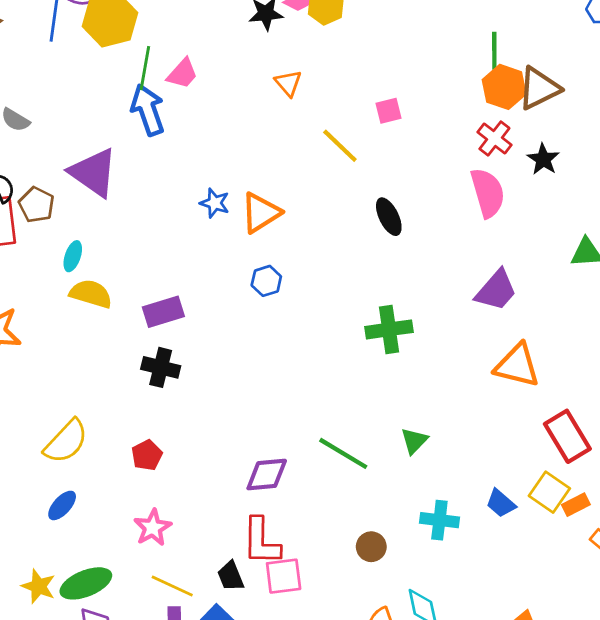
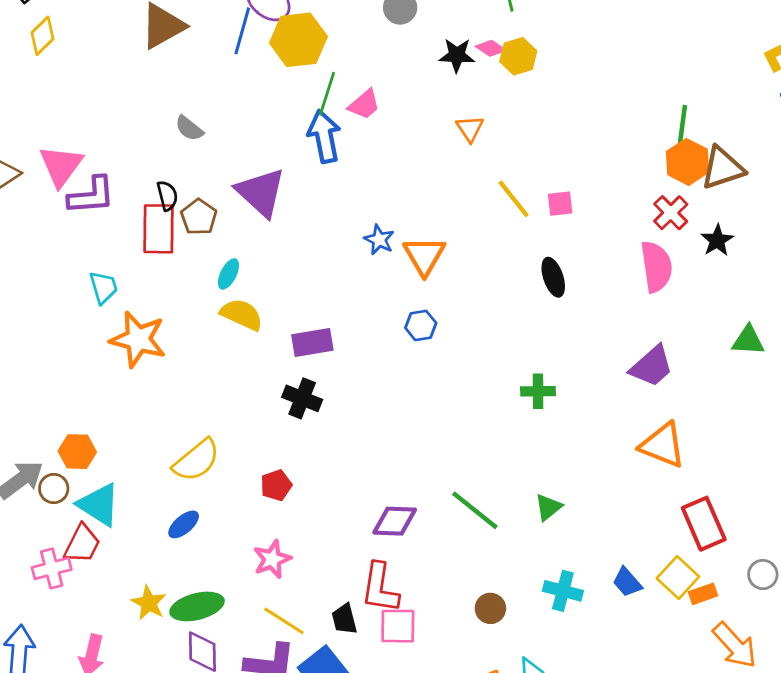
pink square: (389, 111) -> (560, 204), moved
orange triangle: (261, 213) -> (424, 256), turned -36
green cross: (389, 329) -> (538, 391), size x0.7

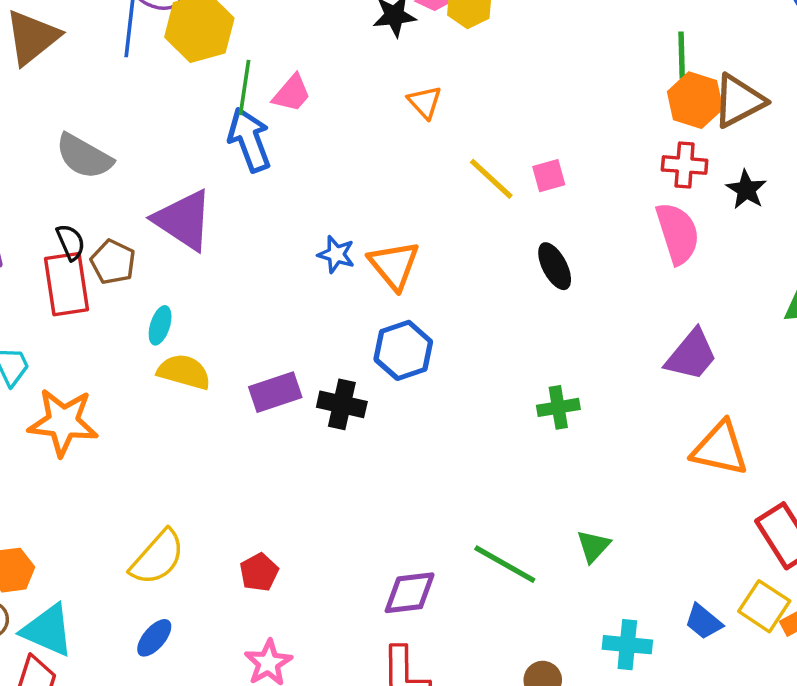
gray semicircle: (189, 128) -> (84, 156), size x1.6
red cross: (671, 213) -> (685, 165), turned -32
blue hexagon: (421, 325) -> (403, 350), size x1.5
black cross: (302, 398) -> (342, 404), moved

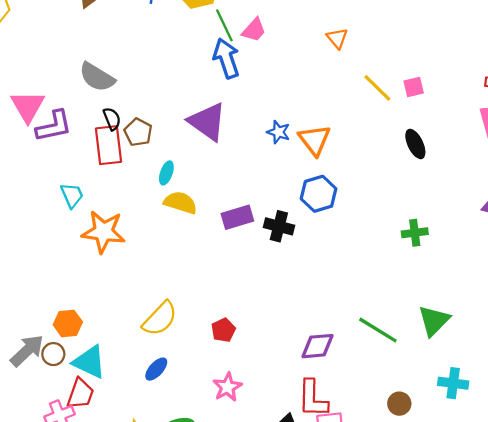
green line: (245, 88) -> (224, 25), turned -36
gray semicircle: (84, 156) -> (97, 77), moved
purple triangle: (183, 220) -> (207, 122), moved
green triangle: (593, 546) -> (434, 321), size x1.5

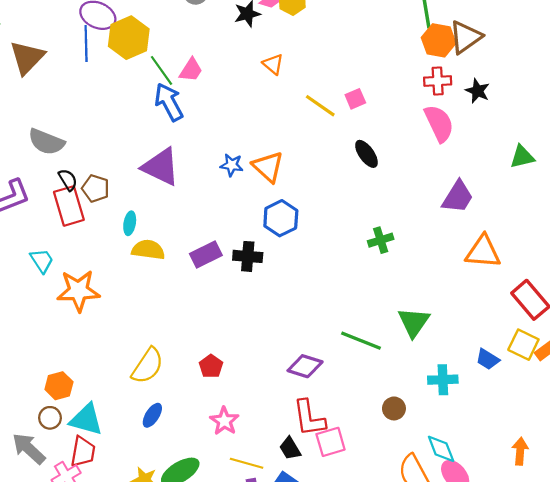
purple diamond: (318, 346) -> (305, 366), turned 32
gray arrow: (27, 351) -> (29, 449), moved, turned -84

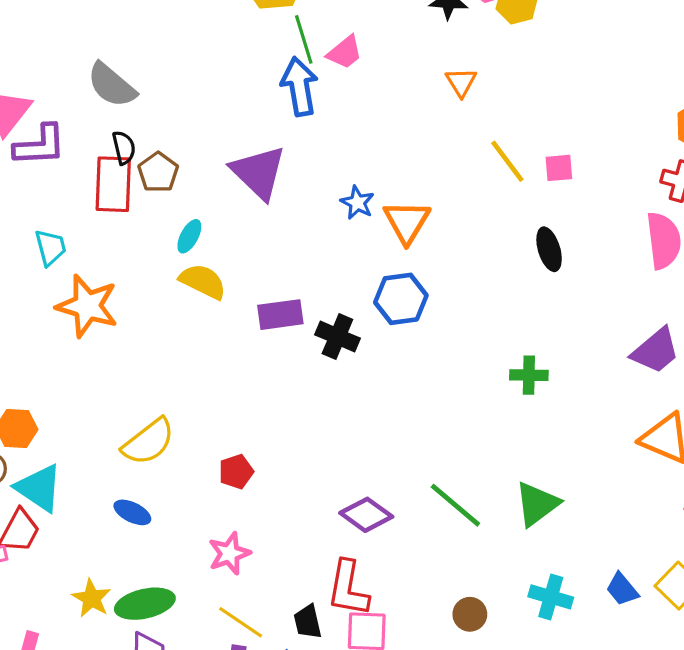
blue ellipse: (152, 415) -> (132, 512), turned 65

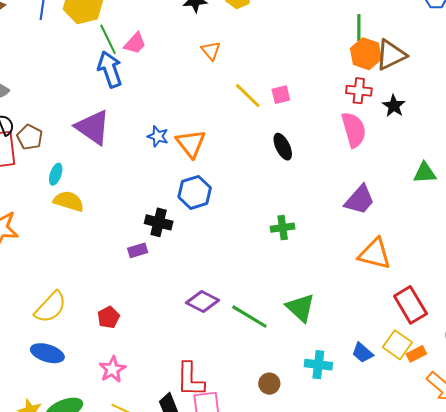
purple rectangle: (280, 315) -> (138, 250), moved, size x0.7
green triangle: (537, 504) -> (300, 308), turned -32
blue ellipse: (132, 512) -> (47, 353), size x1.4
purple diamond: (366, 515) -> (202, 301), moved

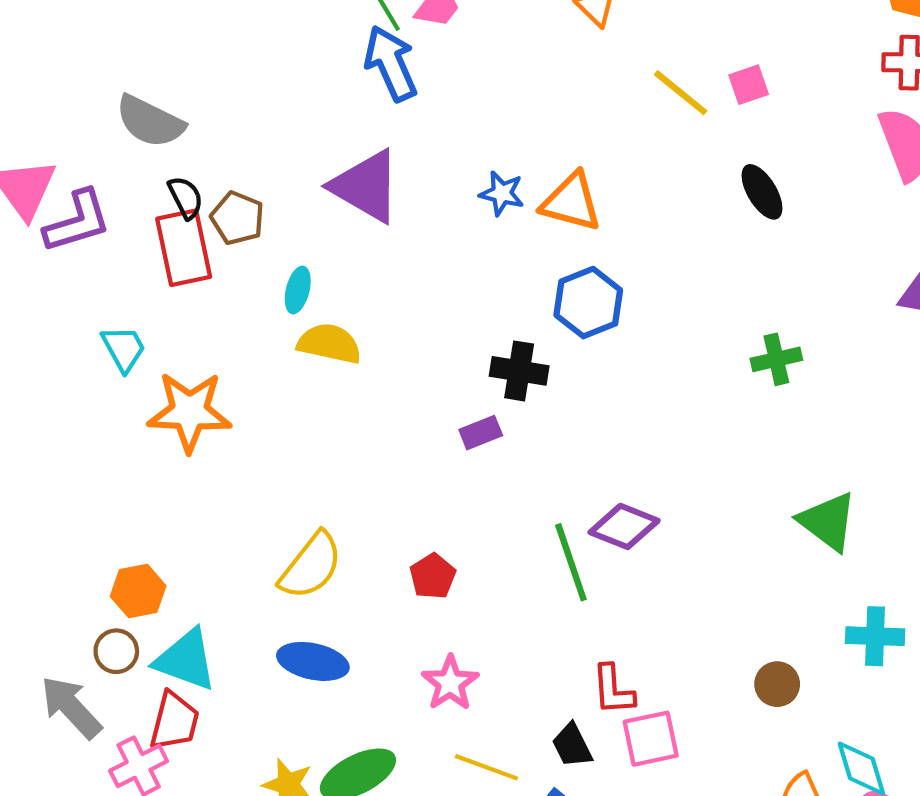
orange triangle: (191, 143) -> (571, 202), turned -32
green line: (249, 317) -> (571, 562), moved, turned 45
red L-shape: (190, 379) -> (613, 690), size x0.7

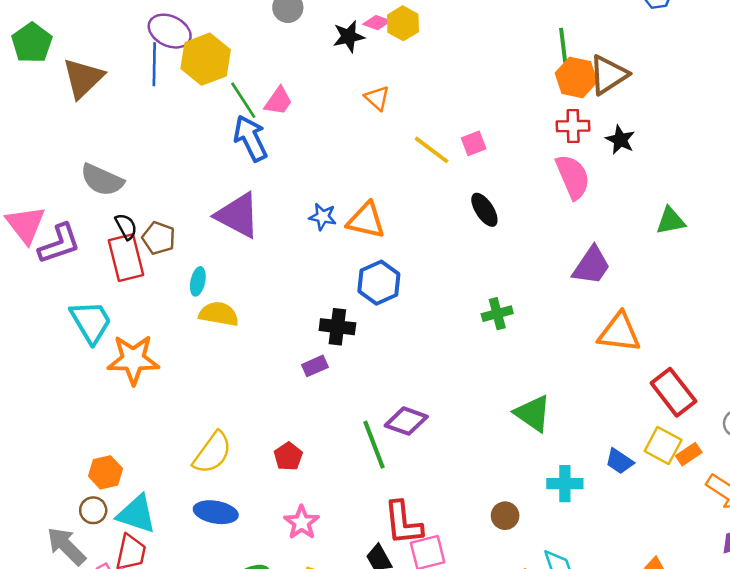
cyan trapezoid: (124, 349) -> (91, 322), size x1.5
red L-shape: (613, 690) -> (403, 523), size x1.4

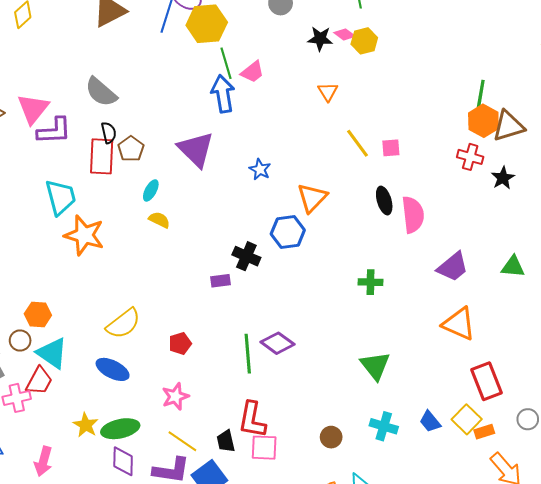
pink semicircle: (573, 177) -> (413, 215), moved
orange triangle: (366, 220) -> (312, 198), moved, turned 44
green triangle: (671, 221) -> (513, 267), moved
yellow semicircle: (219, 314) -> (159, 220), size x0.7

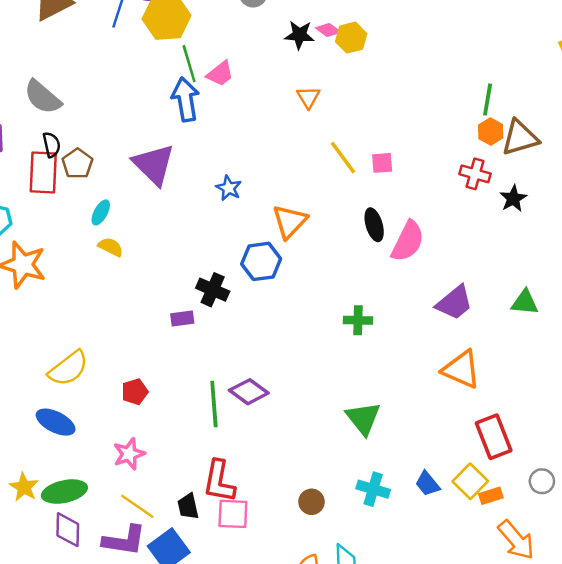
orange hexagon: (483, 121) -> (491, 132), size x0.7
pink semicircle: (413, 215) -> (408, 241), turned 33

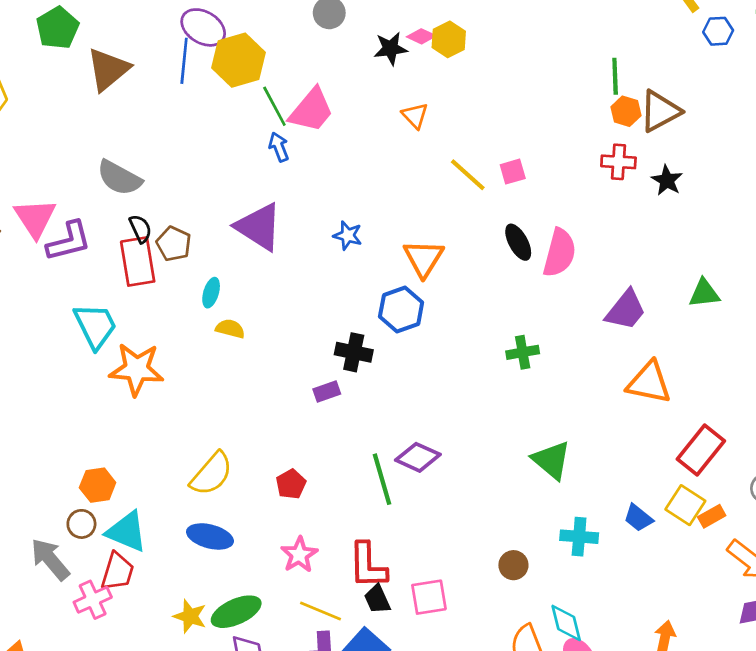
pink trapezoid: (220, 74) -> (311, 110), size x1.5
blue arrow: (185, 99) -> (279, 147), size x0.6
red rectangle: (494, 437) -> (701, 450), turned 72
red L-shape: (219, 481) -> (368, 566), moved

